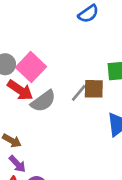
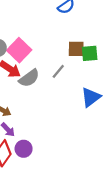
brown square: (94, 89) -> (76, 49), moved

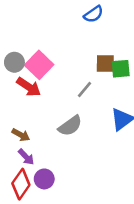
gray semicircle: (29, 78) -> (70, 126), moved

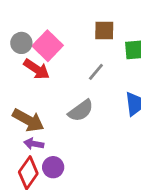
brown square: (105, 64) -> (104, 31), moved
brown arrow: (21, 135) -> (28, 120), size x1.6
purple arrow: (26, 157) -> (34, 144), turned 144

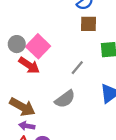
brown square: (104, 31) -> (88, 24), moved

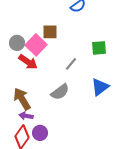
brown square: (88, 24) -> (50, 32), moved
brown arrow: (22, 107) -> (22, 99), turned -150

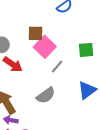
pink square: (36, 45) -> (45, 47), moved

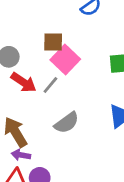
gray line: (57, 66) -> (50, 85), moved

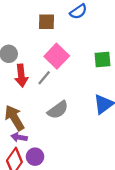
brown square: (53, 42) -> (46, 22), moved
red arrow: (24, 82) -> (21, 76), turned 50

